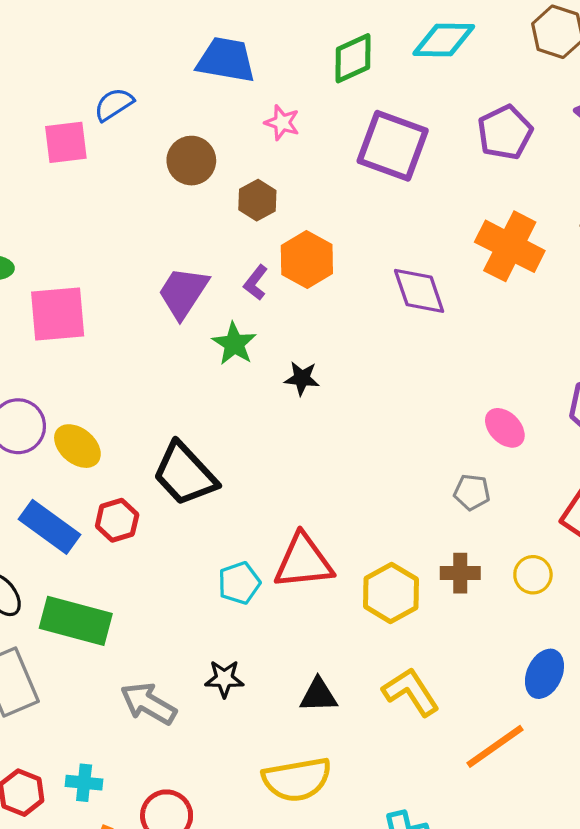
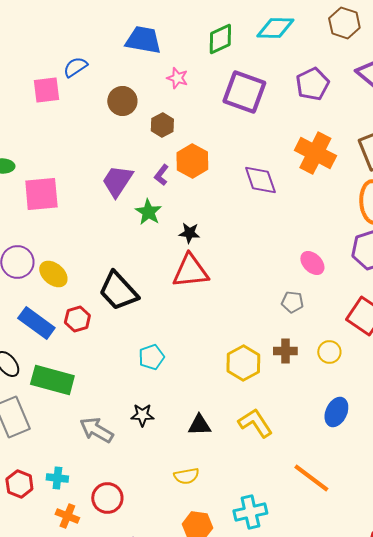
red triangle: (304, 562) -> (190, 271), moved
orange line: (495, 746) -> (311, 478), moved, turned 72
yellow semicircle: (297, 779) -> (186, 476), size x0.6

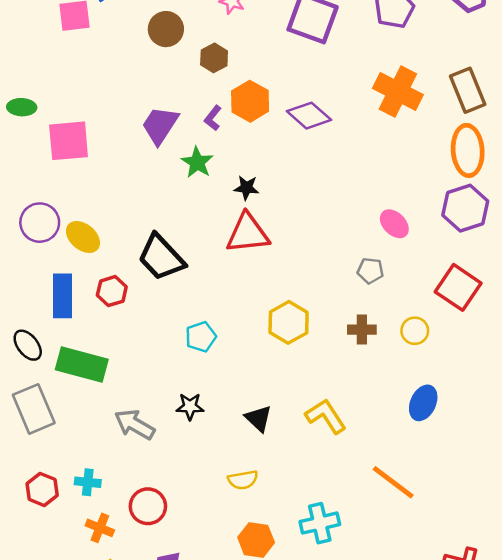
purple diamond: (260, 180) -> (309, 116), moved, turned -30
blue rectangle: (36, 323) -> (63, 296), turned 54
yellow hexagon: (243, 363) -> (289, 322), moved
black triangle: (199, 425) -> (258, 419), turned 45

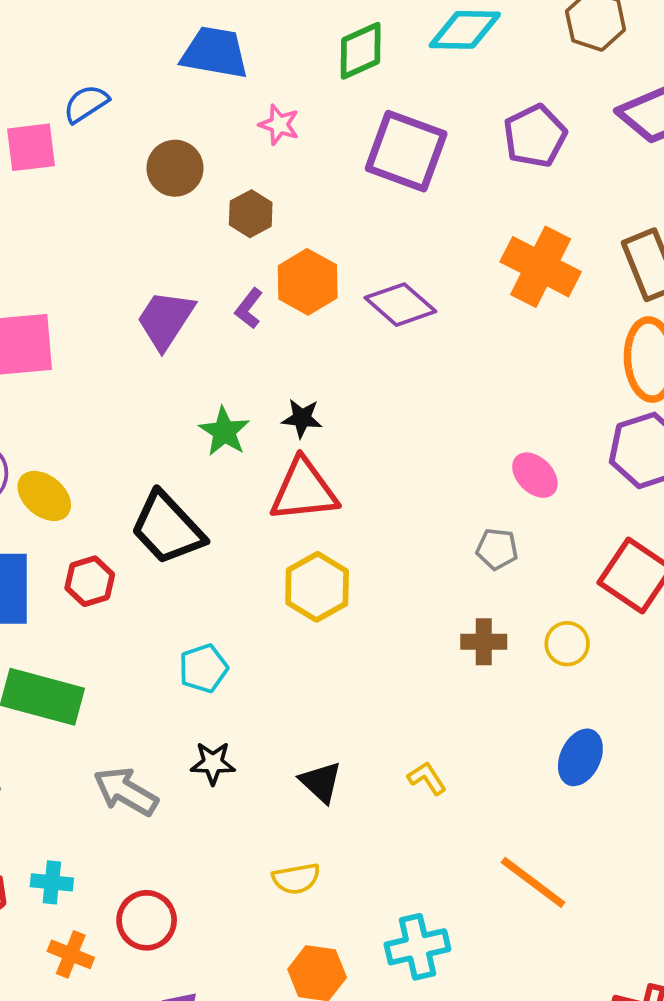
green star: (197, 162) -> (224, 432), moved
yellow hexagon: (289, 322) -> (317, 587), moved
cyan pentagon: (201, 337) -> (203, 668), moved
yellow L-shape: (326, 416) -> (427, 778), size x0.6

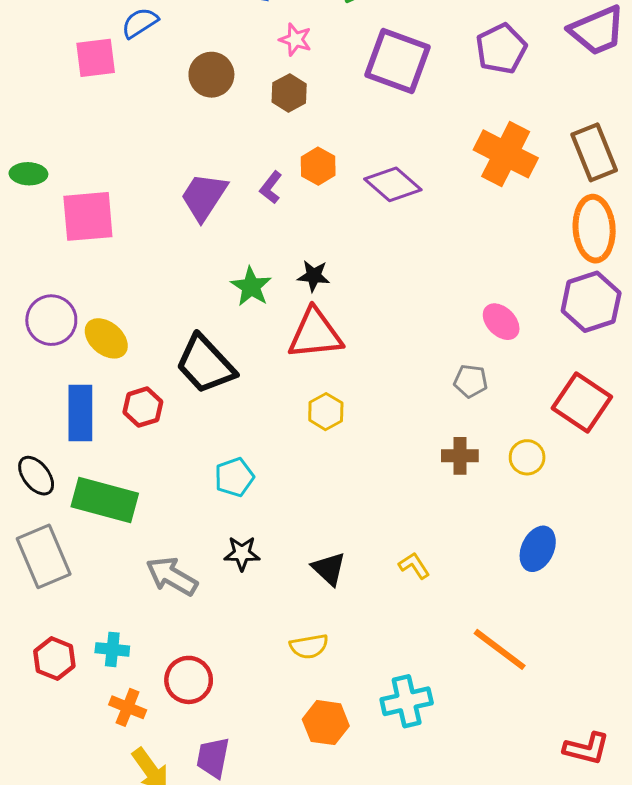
brown hexagon: (251, 214) -> (289, 93), moved
orange hexagon: (308, 282) -> (318, 166), size x0.7
yellow hexagon: (317, 587) -> (326, 412), size x0.7

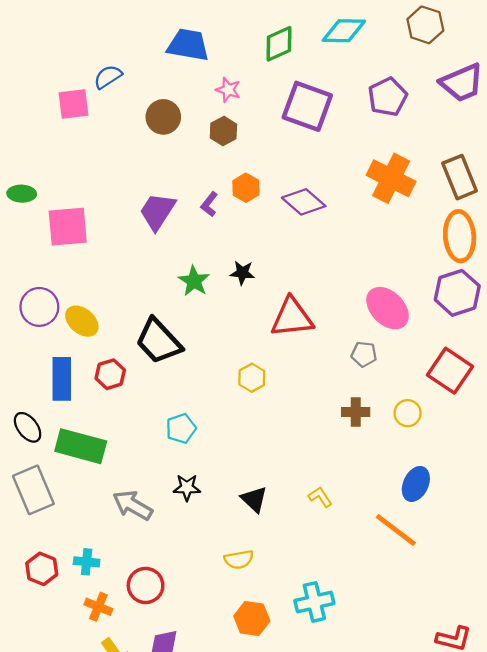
pink ellipse: (501, 322) -> (388, 308), size x1.5
red triangle: (315, 334) -> (292, 318), moved
orange line: (500, 649) -> (396, 530), moved

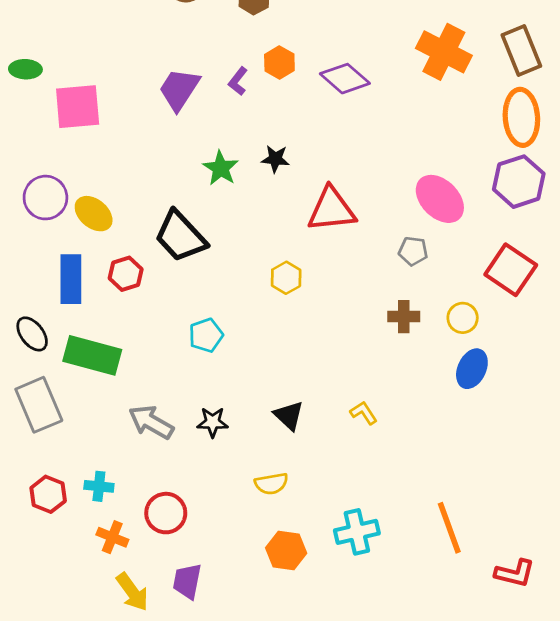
blue ellipse: (416, 484) -> (472, 369), moved
black star: (187, 487) -> (213, 422), moved
orange line: (396, 530) -> (449, 528), moved, turned 33

